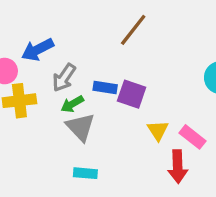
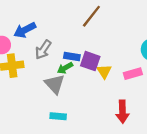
green arrow: (72, 104) -> (65, 68), moved
yellow triangle: (158, 130) -> (104, 71), moved
pink rectangle: (193, 137) -> (133, 74), moved, turned -54

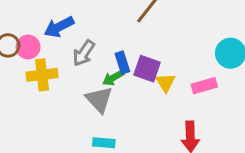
blue rectangle: (72, 56) -> (122, 62), turned 63

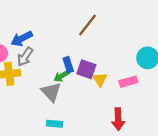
gray arrow: (84, 53) -> (25, 57), moved

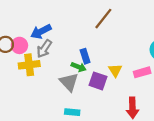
purple square: (86, 69) -> (98, 81), moved
green arrow: (61, 76) -> (79, 67), turned -128

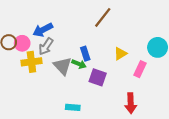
yellow triangle: (115, 70) -> (120, 54), moved, turned 32
pink rectangle: (142, 72) -> (140, 69), turned -49
gray triangle: (69, 82) -> (62, 66), moved

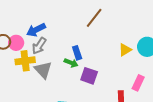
yellow triangle: (120, 54) -> (125, 50), moved
gray triangle: (62, 66) -> (43, 70), moved
pink rectangle: (140, 69) -> (138, 83), moved

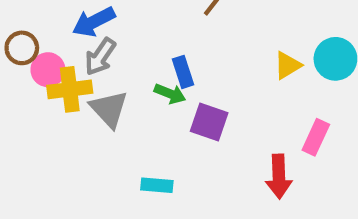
pink circle: (16, 43) -> (48, 70), moved

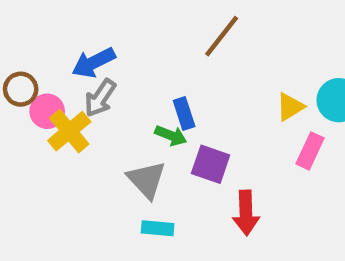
yellow cross: (70, 89) -> (69, 131), turned -33
gray triangle: (109, 109) -> (147, 180), moved
pink rectangle: (316, 137) -> (310, 151), moved
red arrow: (279, 176) -> (246, 213), moved

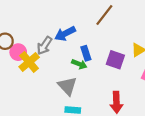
blue arrow: (94, 63) -> (65, 34), moved
purple square: (211, 164) -> (115, 60), moved

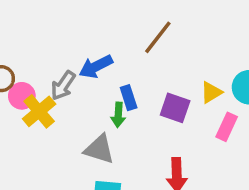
green arrow: (79, 64) -> (118, 115), turned 72
gray triangle: (67, 86) -> (99, 149), turned -30

